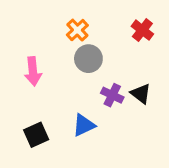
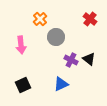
orange cross: (77, 30) -> (40, 19), moved
blue triangle: (84, 125) -> (61, 84), moved

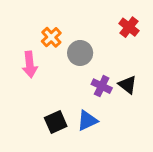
orange cross: (40, 19) -> (51, 37), moved
black square: (23, 85) -> (56, 122), moved

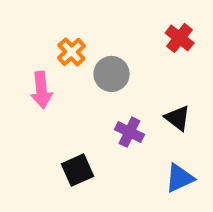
purple cross: (102, 86) -> (130, 132), moved
blue triangle: (87, 121) -> (180, 178), moved

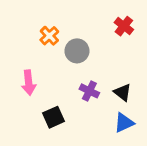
pink arrow: (41, 90) -> (29, 83), moved
black triangle: (178, 118) -> (123, 92), moved

